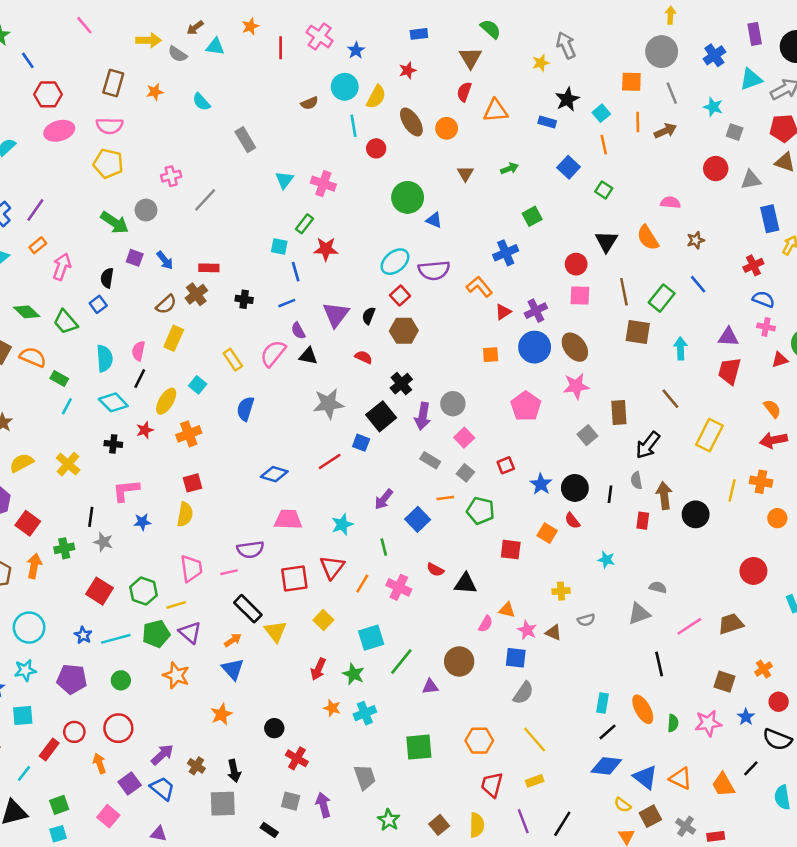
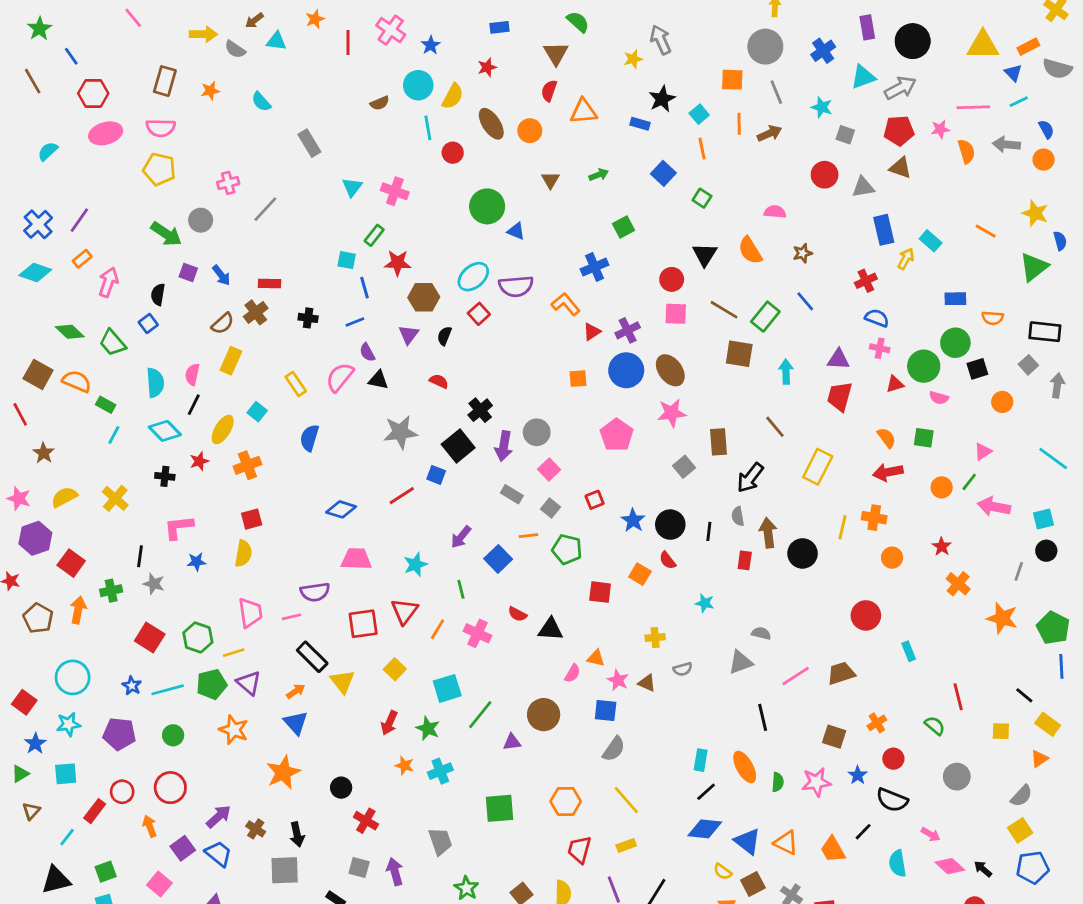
brown line: (624, 292) -> (724, 310), turned -48
purple triangle: (336, 314) -> (409, 334), size x0.7
brown hexagon: (404, 331) -> (424, 297), moved
orange star: (221, 714) -> (283, 772), size x1.4

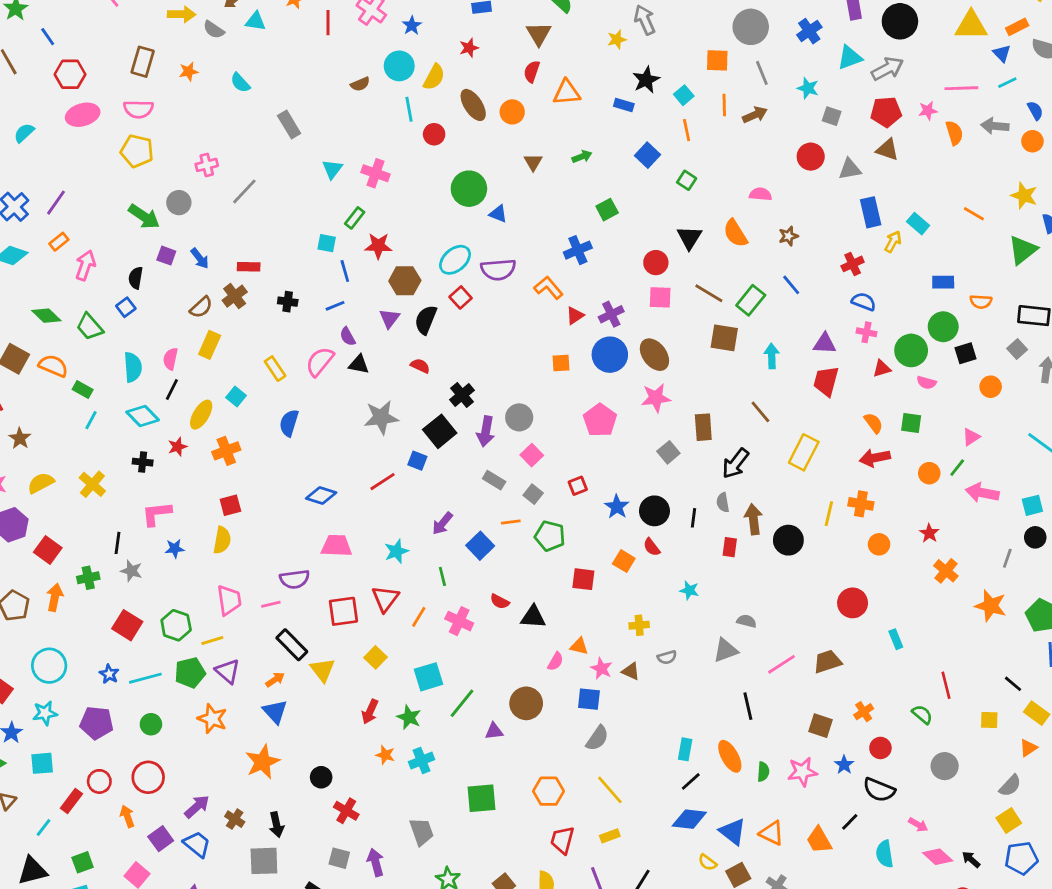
black semicircle: (444, 336) -> (426, 320), size x1.5

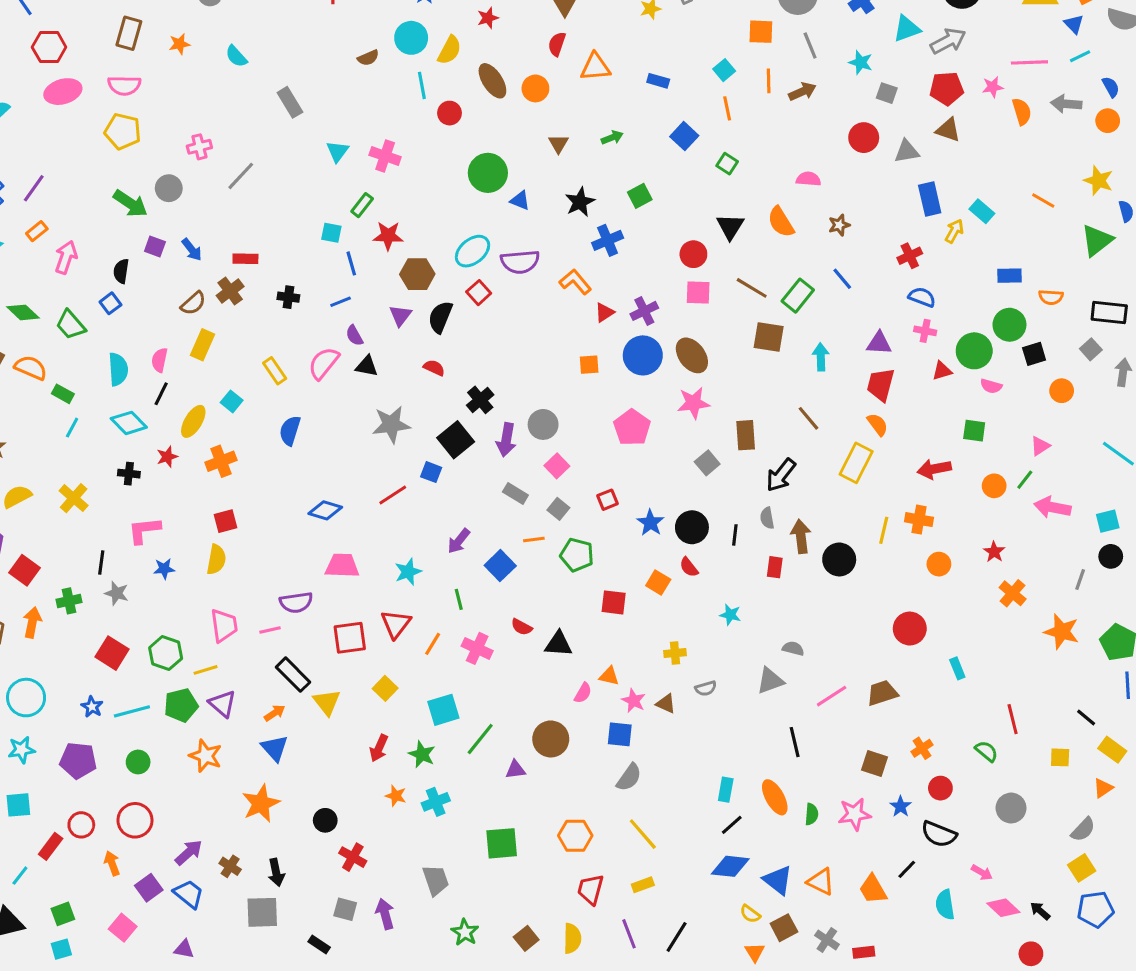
black star: (646, 80) -> (580, 202), moved
orange semicircle: (873, 423) -> (878, 424), moved

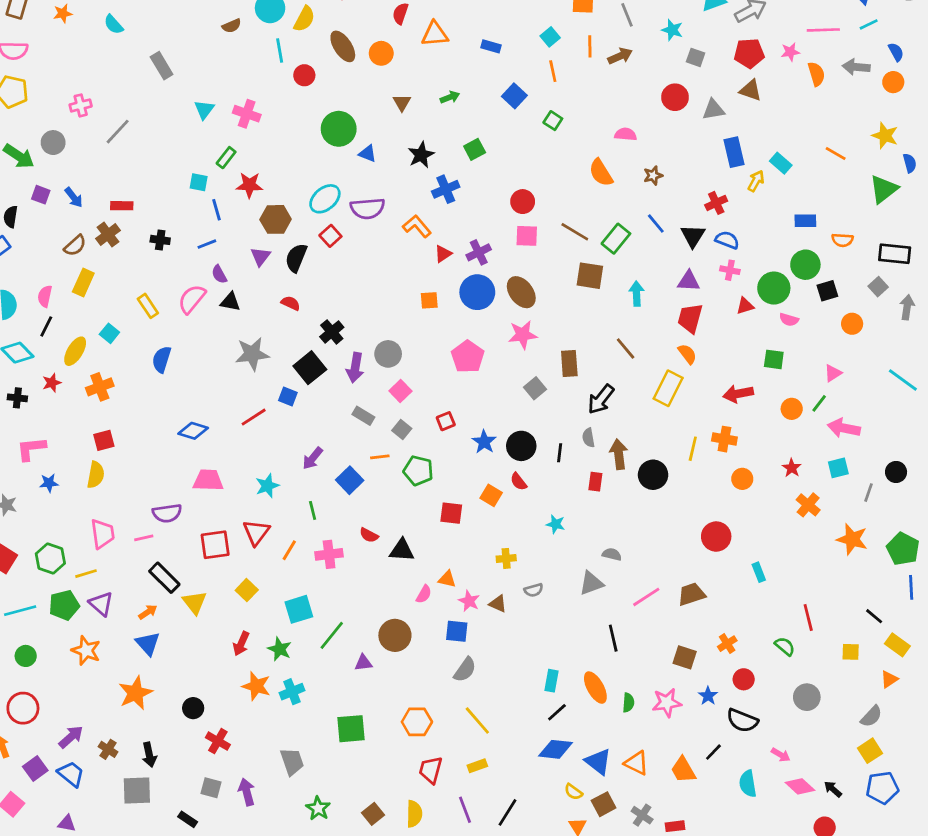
black triangle: (730, 227) -> (693, 236), moved
cyan square: (1108, 521) -> (838, 468), moved
pink cross: (477, 648) -> (329, 554), turned -32
orange star: (396, 796) -> (256, 686), size x1.5

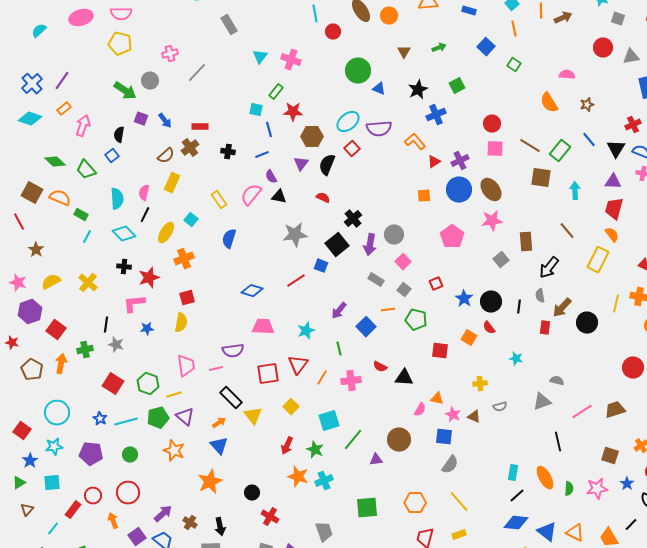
red star: (52, 383) -> (149, 278), moved, size x1.5
brown arrow: (619, 454) -> (562, 308), turned -130

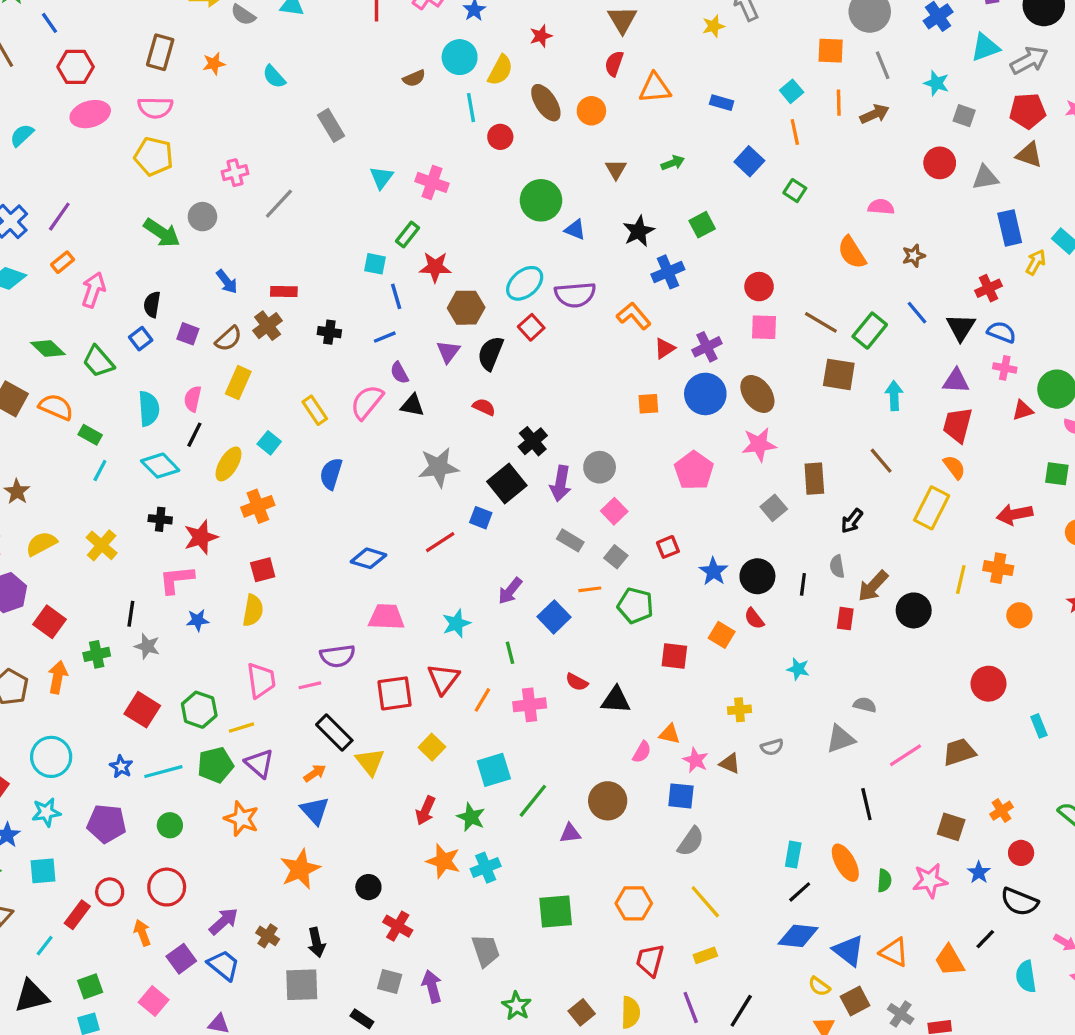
purple square: (141, 119) -> (188, 334), moved
black arrow: (549, 268) -> (852, 521), size x0.7

